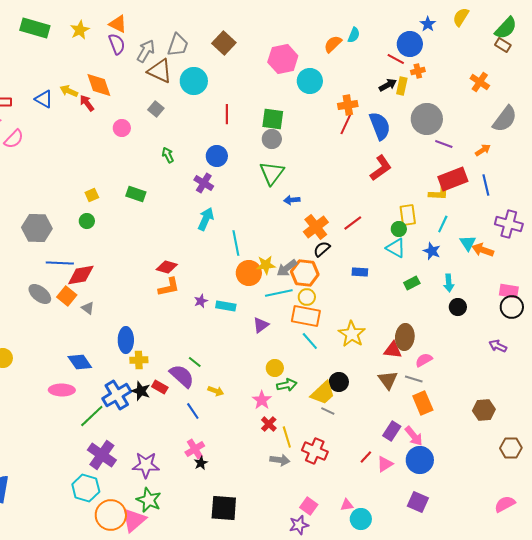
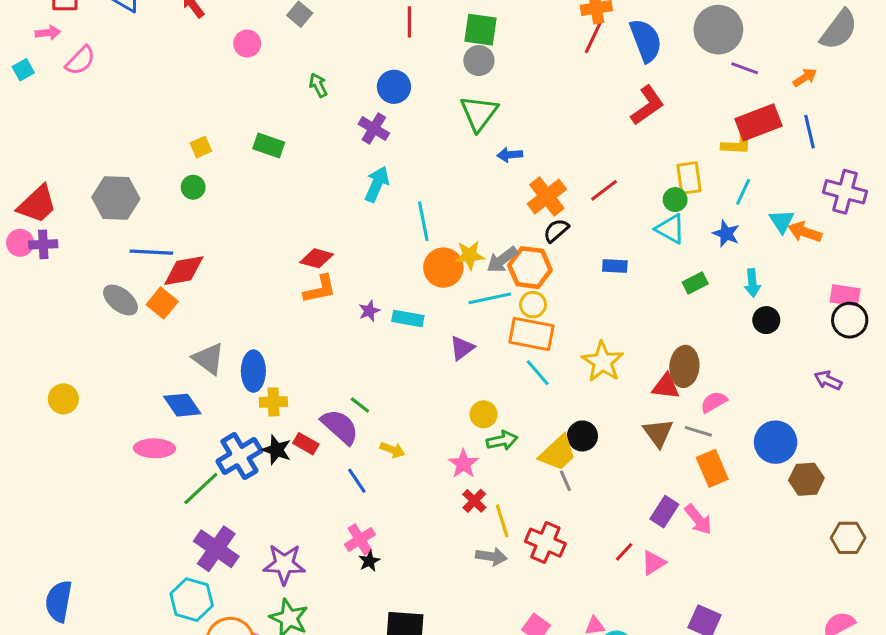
gray triangle: (88, 308) -> (209, 359), moved, size x1.6
gray line: (328, 411) -> (565, 481), turned 40
blue circle: (420, 460) -> (776, 442), moved

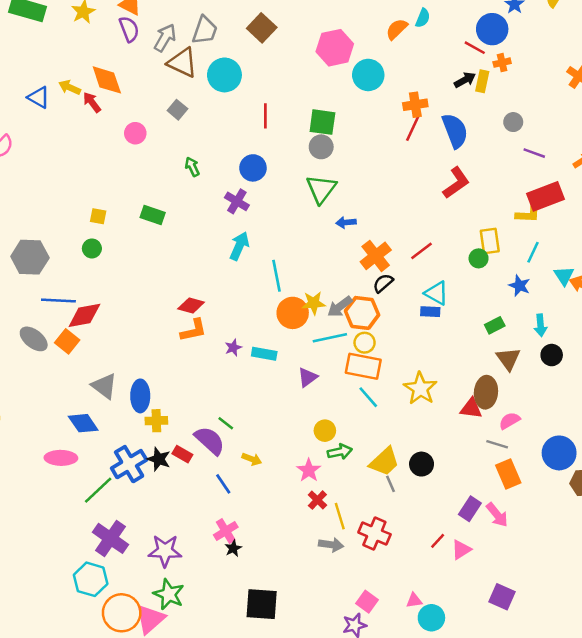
gray circle: (718, 30) -> (513, 122), size x0.5
yellow square: (201, 147) -> (98, 216), turned 35
cyan triangle: (670, 229) -> (436, 293), moved
brown triangle: (658, 433) -> (508, 359), moved
black circle: (582, 436) -> (422, 464), moved

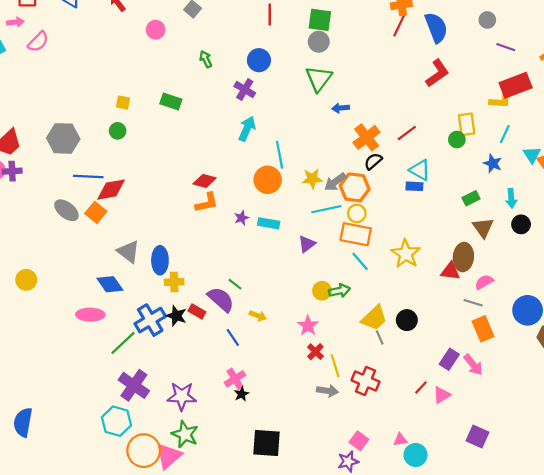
orange circle: (293, 313) -> (268, 180), moved
green arrow: (340, 452) -> (339, 291), moved

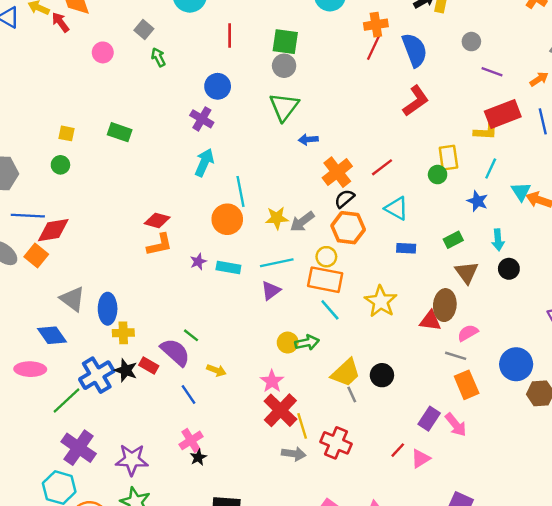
green arrow: (206, 59) -> (158, 57), moved
blue rectangle: (414, 186) -> (406, 248), moved
orange hexagon: (355, 187) -> (348, 228), moved
cyan line: (326, 209) -> (277, 263), moved
red cross: (315, 352) -> (280, 410), size x1.8

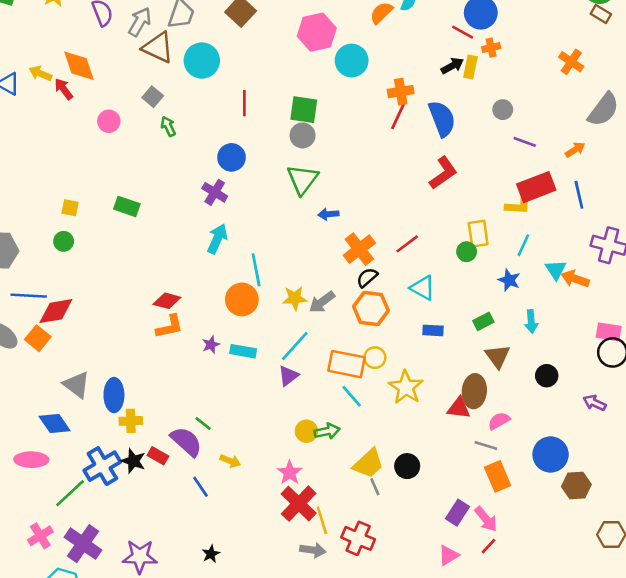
yellow circle: (326, 257) -> (375, 358), moved
cyan line: (277, 263) -> (295, 346), turned -36
black circle: (509, 269) -> (547, 376), moved
pink cross: (191, 440) -> (40, 536), moved
red line: (398, 450) -> (489, 546), moved

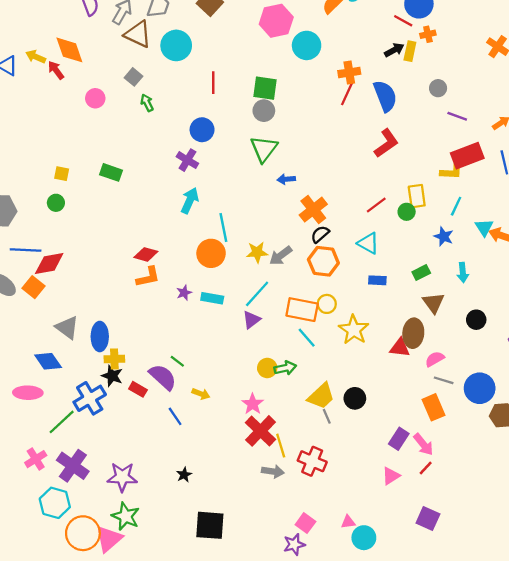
red line: (407, 244) -> (376, 205), moved
gray line: (486, 445) -> (444, 380), moved
black star: (133, 461) -> (112, 376), moved

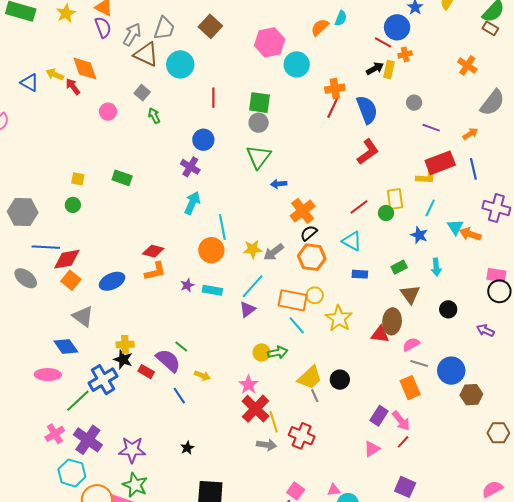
orange square: (33, 287) -> (71, 280), moved
blue ellipse: (100, 337) -> (112, 281), moved, turned 65

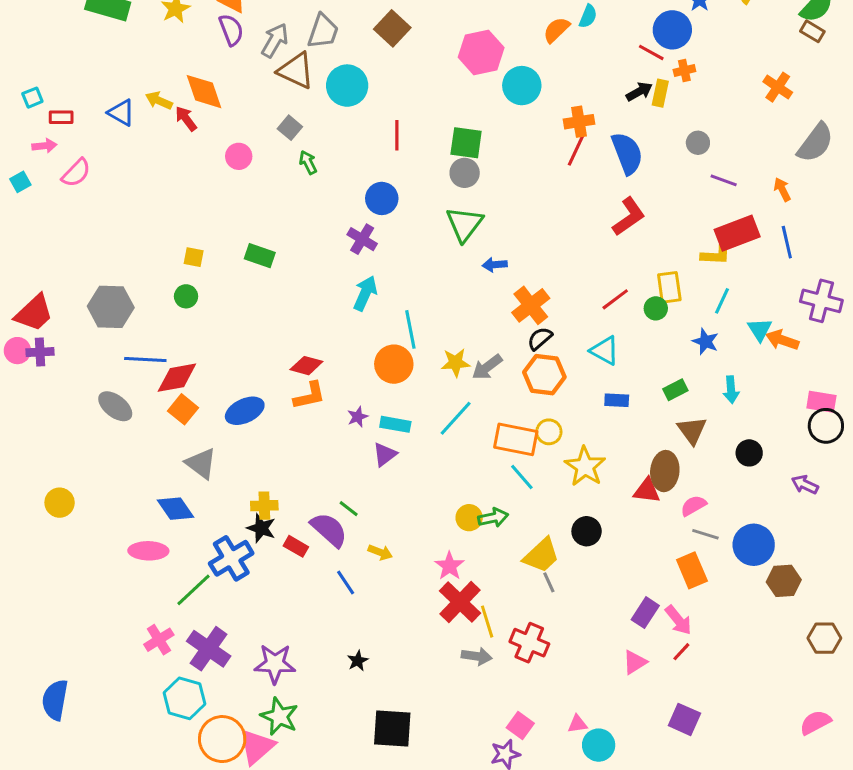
orange arrow: (470, 134) -> (782, 189), turned -84
purple triangle: (247, 309) -> (385, 454), moved
black circle: (340, 380) -> (587, 531), moved

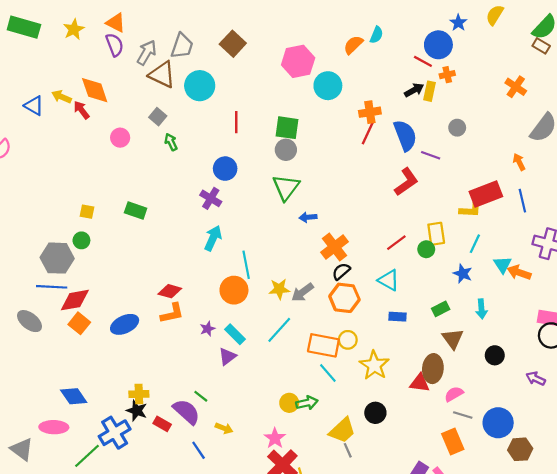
purple line: (724, 180) -> (431, 155), moved
gray hexagon: (111, 307) -> (57, 258), moved
cyan rectangle: (395, 424) -> (235, 334), turned 35
gray triangle: (201, 463) -> (22, 449), moved

